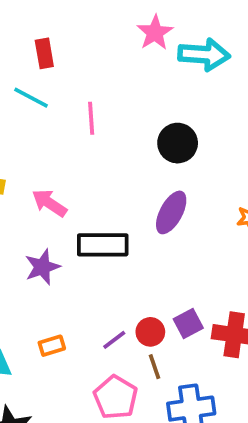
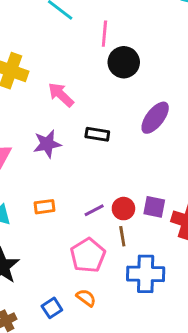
black circle: (178, 143) -> (124, 62), moved
black rectangle: (103, 245) -> (97, 134), size x0.6
purple square: (188, 324) -> (154, 207), turned 30

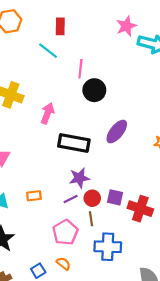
pink arrow: (61, 95) -> (48, 113), turned 66
black rectangle: (97, 134) -> (74, 143), size x1.8
purple star: (47, 144) -> (79, 178), moved

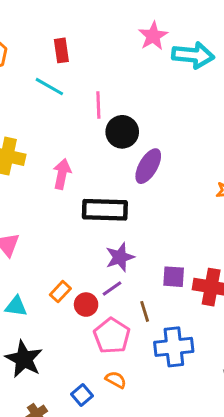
purple ellipse: (117, 132) -> (148, 166), moved
orange rectangle: (34, 196) -> (60, 292), turned -32
red circle: (92, 198) -> (86, 305), moved

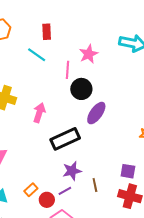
pink star: (153, 36) -> (89, 54), moved
black rectangle: (105, 210) -> (65, 139), turned -32
purple square: (174, 277) -> (128, 171), moved
brown line: (145, 311) -> (95, 185), moved

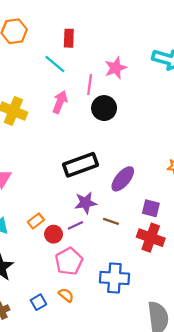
pink arrow: (39, 113) -> (60, 102), moved
purple ellipse: (96, 113) -> (123, 179), moved
brown line: (95, 185) -> (111, 221), turned -64

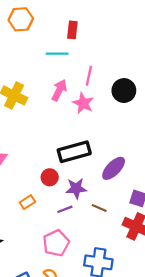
cyan line: (55, 64) -> (57, 54), turned -45
pink star: (116, 68) -> (83, 103), moved, turned -30
black circle: (104, 108) -> (124, 91), moved
red circle: (54, 234) -> (50, 177), moved

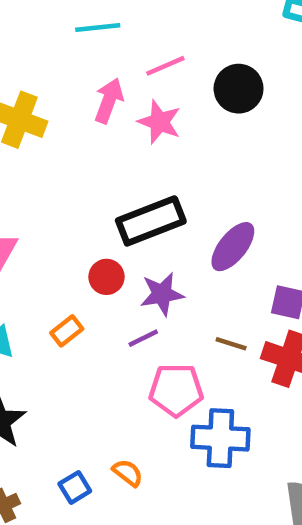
pink line: (89, 76) -> (165, 66), turned 60
brown line: (99, 208) -> (231, 344), moved
pink pentagon: (56, 243) -> (176, 390), moved, turned 30

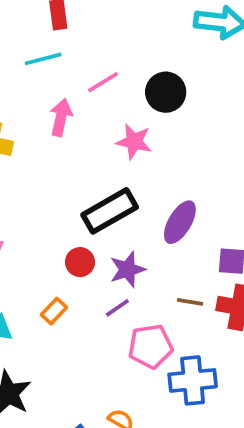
pink star: (159, 122) -> (134, 142), moved

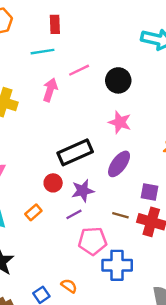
pink star: (134, 142) -> (120, 122), moved

